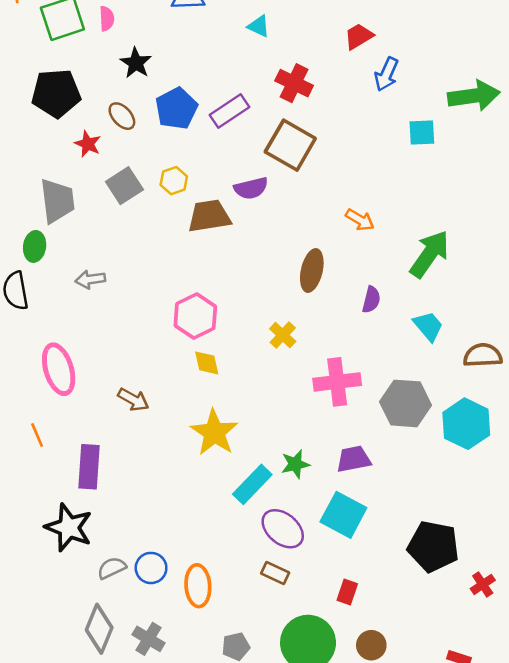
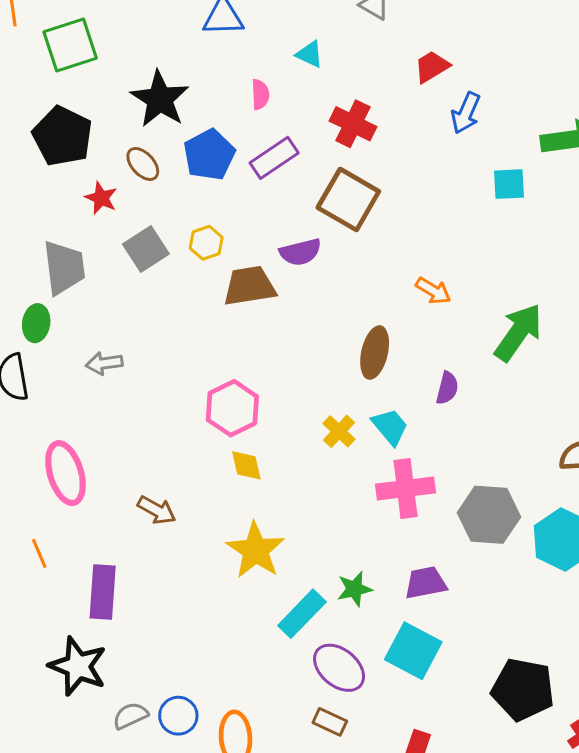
pink semicircle: (107, 19) -> (260, 94), moved
black star: (136, 63) -> (160, 99), size x1.5
black pentagon: (56, 93) -> (62, 136), turned 30
cyan trapezoid: (428, 326) -> (390, 427), moved

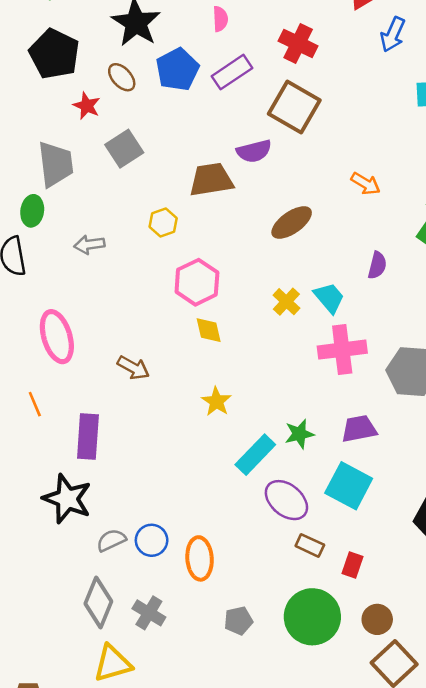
yellow hexagon: (206, 243) -> (163, 222), moved
brown ellipse: (375, 353) -> (292, 222), moved, turned 42
yellow star: (256, 550) -> (216, 401), size x0.6
brown rectangle: (330, 722) -> (310, 545), moved

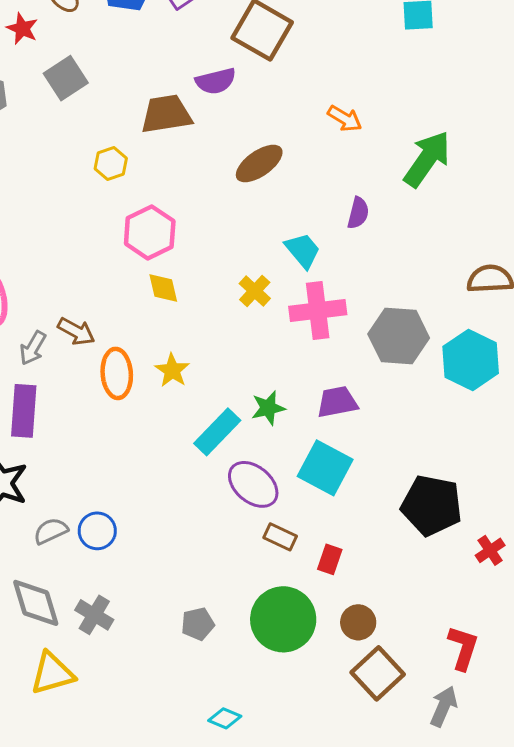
gray arrow: (89, 245) -> (33, 348), moved, turned -52
yellow cross: (286, 302) -> (255, 291), moved
orange ellipse: (200, 558) -> (117, 373), moved
gray diamond: (98, 603) -> (36, 603), turned -39

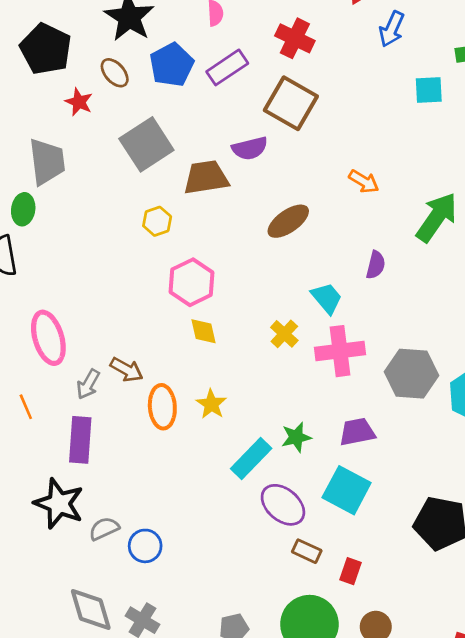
gray square: (66, 78) -> (146, 144), moved, size x1.4
gray semicircle: (51, 531) -> (104, 529), moved

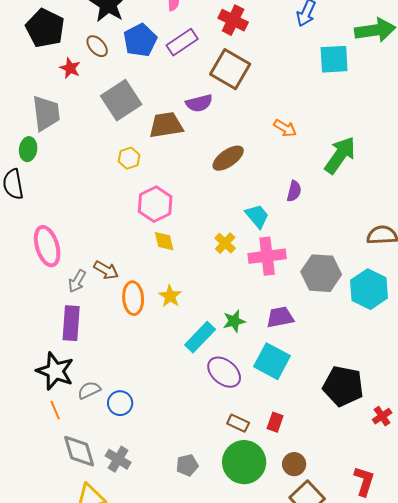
cyan square: (429, 90) -> (334, 59), size x1.4
orange line: (26, 407) -> (55, 410), moved
brown rectangle: (307, 551) -> (238, 423), moved

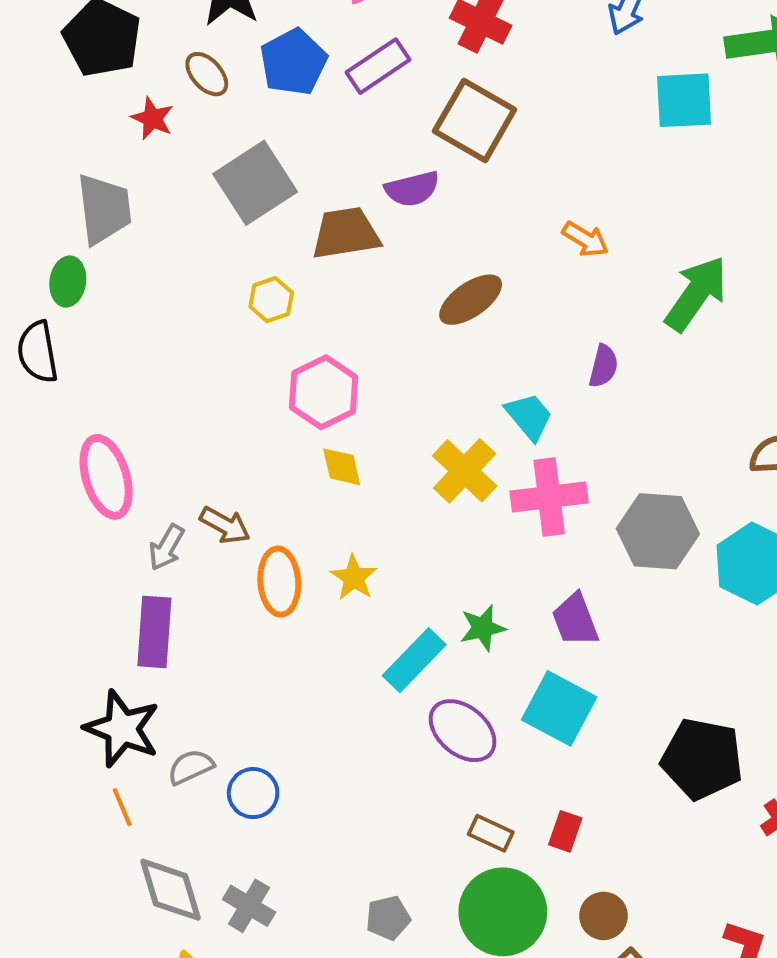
yellow cross: (225, 243) -> (465, 471), size x1.5
purple trapezoid: (280, 317) -> (575, 620), turned -100

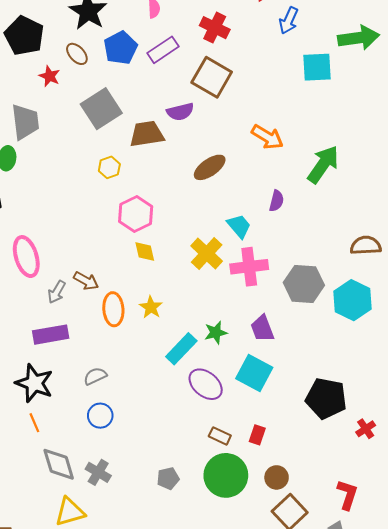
orange arrow: (585, 239) -> (267, 137), size x1.4
purple rectangle: (154, 632) -> (51, 335), turned 76
gray semicircle: (191, 767) -> (95, 376), moved

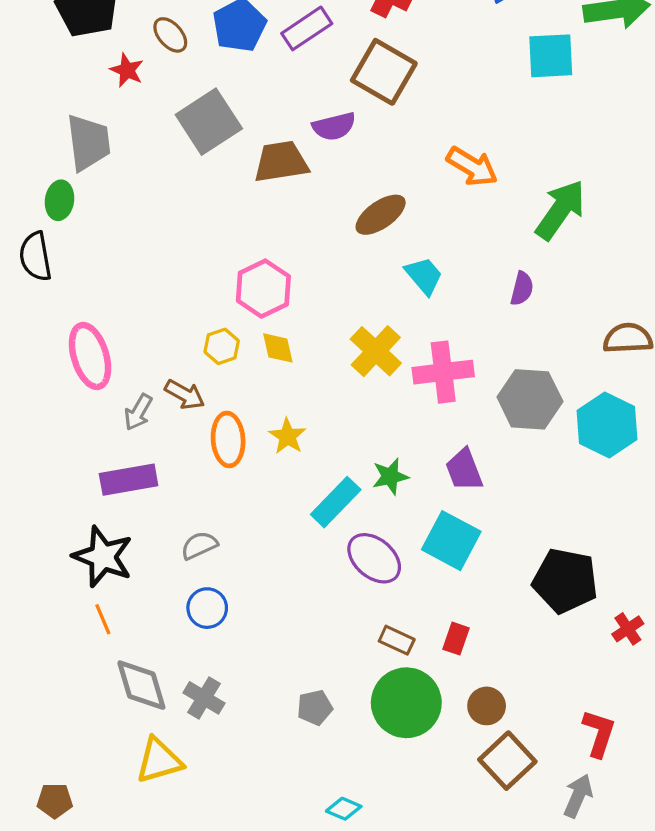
yellow hexagon: (109, 167) -> (222, 346), moved
purple semicircle: (277, 201) -> (522, 289), moved
cyan trapezoid: (239, 226) -> (424, 276), moved

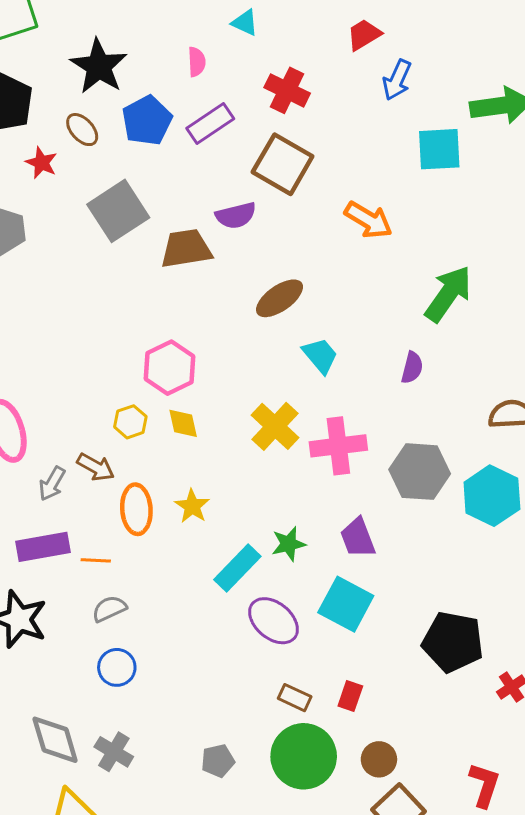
orange arrow: (472, 167) -> (368, 220), moved
orange line: (103, 619) -> (96, 560), moved, turned -64

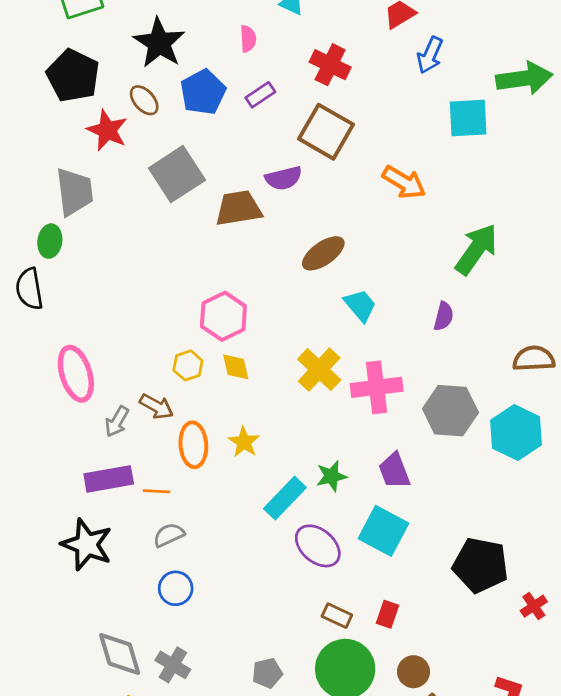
purple rectangle: (210, 124) -> (260, 95), size x0.7
red star: (41, 163) -> (107, 130), size x1.4

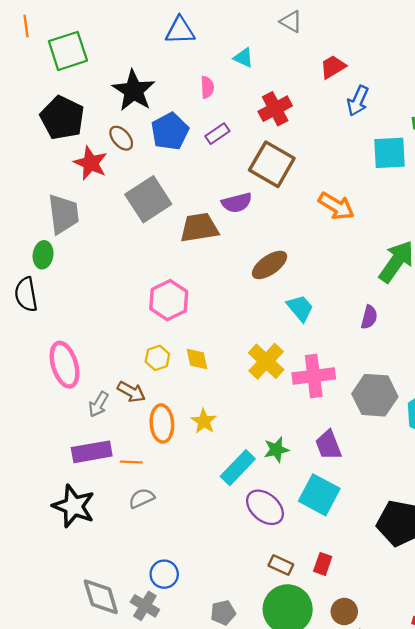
red cross: (330, 65) -> (275, 109), turned 36
pink hexagon: (223, 316) -> (169, 300), moved
blue circle: (176, 588) -> (164, 574), moved

